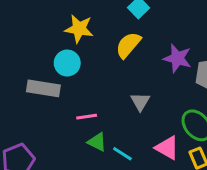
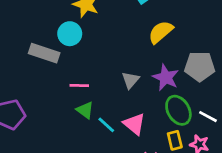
yellow semicircle: (128, 45) -> (161, 32), moved
purple star: (177, 58) -> (166, 77), moved
pink triangle: (167, 148) -> (134, 124), moved

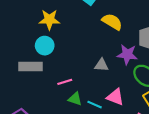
yellow semicircle: (161, 32) -> (112, 22), turned 90
gray triangle: (130, 80) -> (102, 65), turned -48

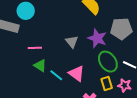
gray triangle: (102, 65) -> (72, 42), turned 32

